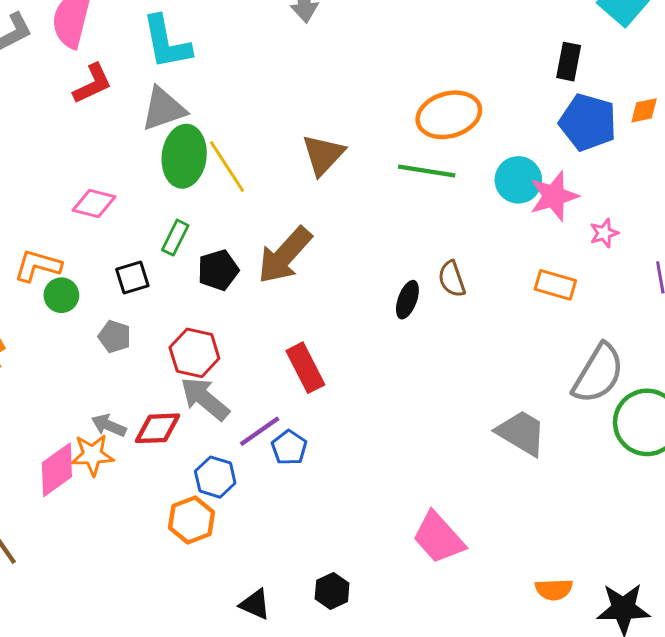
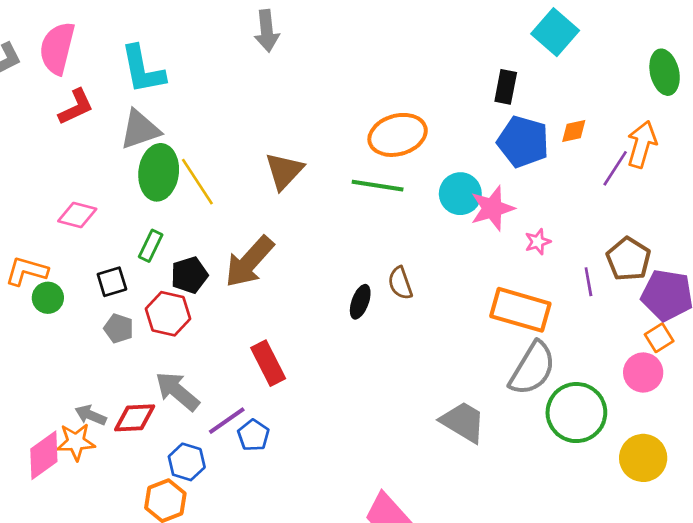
orange rectangle: (555, 285) -> (520, 310), moved, size x1.6
gray pentagon: (115, 337) -> (119, 328), moved
red hexagon: (194, 353) -> (168, 314), moved

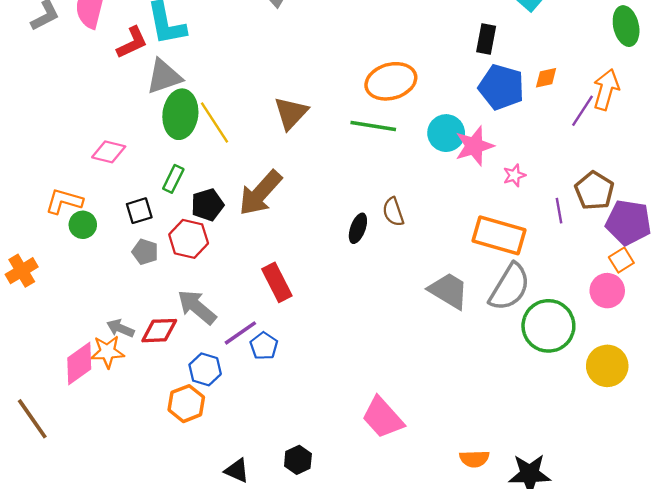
red L-shape: (76, 107) -> (132, 43), moved
gray trapezoid: (463, 422) -> (448, 291), moved

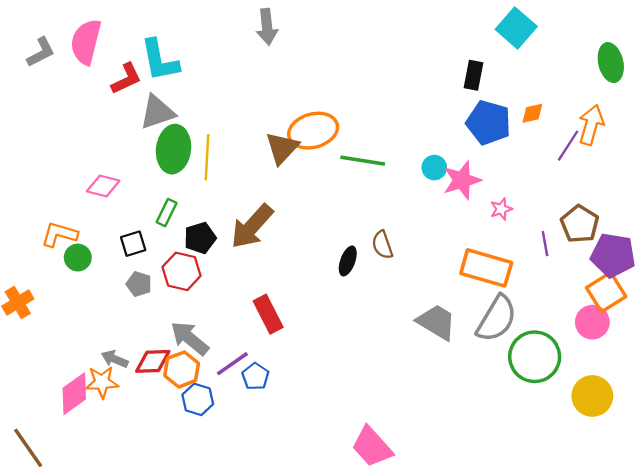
orange ellipse: (391, 81) -> (313, 131), moved
yellow line: (214, 122) -> (207, 157), turned 36
cyan circle: (446, 133) -> (434, 168), size x0.7
orange square: (621, 260) -> (606, 292), size x1.6
orange hexagon: (186, 404) -> (182, 369), moved

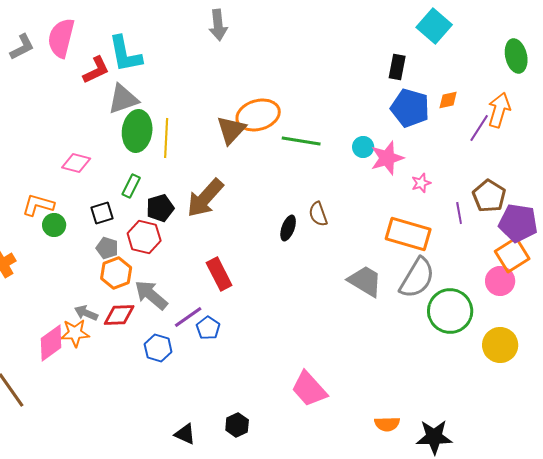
orange hexagon: (182, 369) -> (116, 273), moved

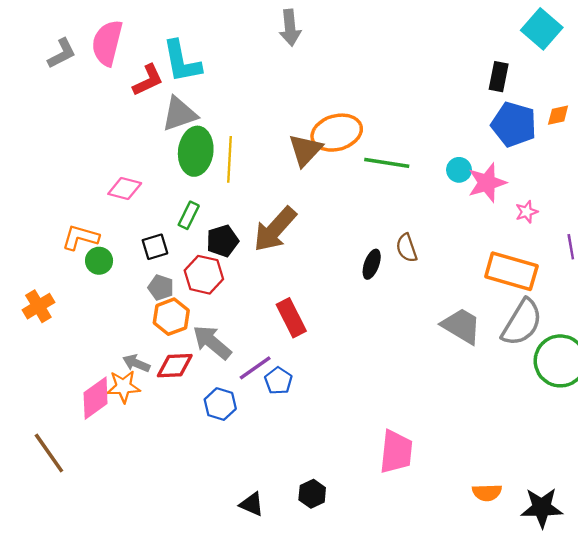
pink trapezoid: (309, 389) -> (396, 452), turned -132

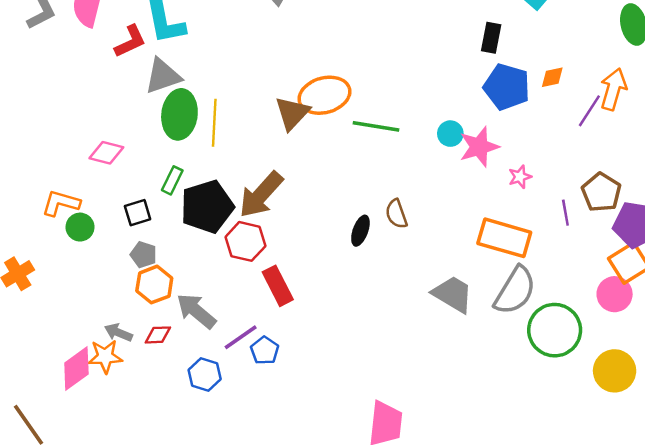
black pentagon: (223, 241) -> (207, 207), size x1.6
red hexagon: (204, 275) -> (245, 241), moved
red diamond: (175, 366) -> (158, 335), size x0.7

